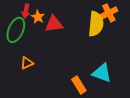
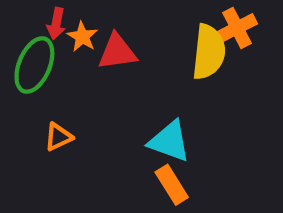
cyan triangle: (102, 73) -> (169, 141), moved

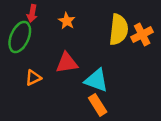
orange cross: (237, 28) -> (142, 34), moved
orange star: (82, 37) -> (67, 21), moved
red triangle: (117, 52) -> (67, 63), moved

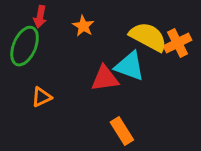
yellow semicircle: (119, 30) -> (148, 37), turned -68
red triangle: (67, 63) -> (105, 79), moved
cyan triangle: (96, 80) -> (130, 66), moved

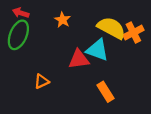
red arrow: (40, 17) -> (21, 13), moved, turned 98
orange triangle: (42, 97) -> (42, 81), moved
orange rectangle: (122, 131) -> (106, 92), moved

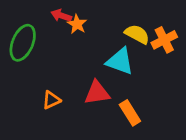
red arrow: (21, 13) -> (61, 16), moved
yellow semicircle: (111, 28) -> (137, 34), size x0.7
red triangle: (79, 59) -> (97, 93), moved

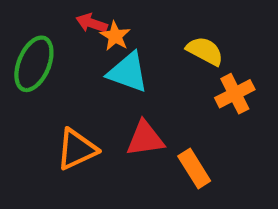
orange cross: (164, 40) -> (235, 94), moved
cyan triangle: (120, 61) -> (128, 72), moved
orange triangle: (51, 100) -> (77, 149), size x1.5

